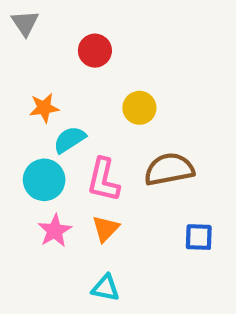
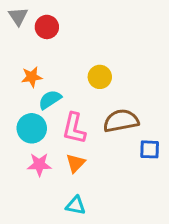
red circle: (95, 51) -> (47, 27), moved
pink star: (55, 231) -> (39, 165), turned 30
blue square: (199, 237) -> (150, 149), moved

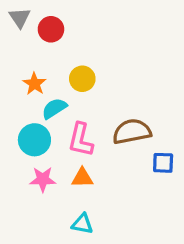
orange star: (32, 77) -> (34, 84), turned -30
yellow circle: (100, 77) -> (82, 79), moved
orange triangle: (76, 163) -> (82, 178), turned 45

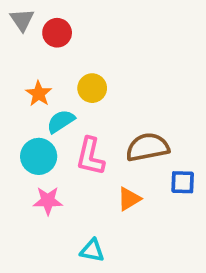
orange triangle: (82, 178) -> (129, 199), moved, turned -30

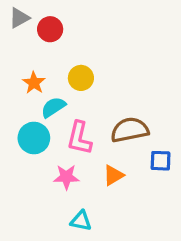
gray triangle: (22, 20) -> (19, 18), turned 35
pink star: (48, 201) -> (66, 177), moved

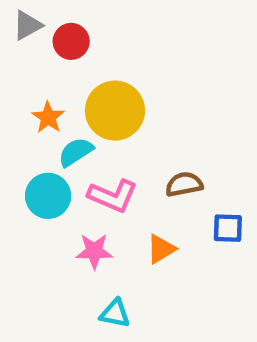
yellow circle: (81, 78) -> (115, 111), size x1.6
brown semicircle: (130, 130) -> (184, 184), size x0.7
pink L-shape: (79, 138) -> (113, 196), turned -80

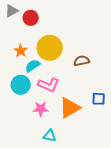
brown semicircle: (184, 184) -> (82, 61), moved
orange triangle: (161, 249) -> (70, 108), size x1.6

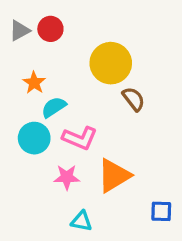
gray triangle: (12, 11) -> (20, 31), moved
yellow circle: (50, 48) -> (111, 63), moved
brown semicircle: (82, 61) -> (134, 99), turned 63
blue square: (99, 99) -> (161, 211), moved

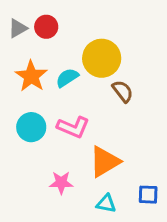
orange star: (34, 83) -> (31, 76), size x1.5
cyan semicircle: (54, 107) -> (67, 78), moved
pink star: (67, 177) -> (61, 183), moved
cyan triangle: (81, 221) -> (106, 204), moved

